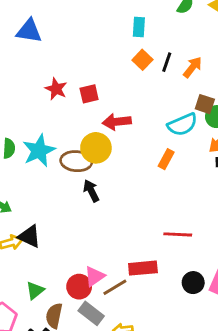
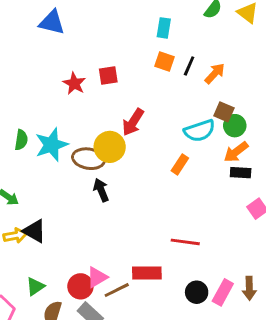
orange square: (142, 60) -> (165, 61), turned -30
red square: (89, 94) -> (108, 75), moved
red arrow: (117, 122) -> (133, 122), turned -56

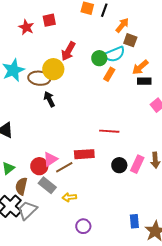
orange arrow: (215, 73) -> (122, 25), moved
green circle: (235, 126) -> (99, 58), moved
orange rectangle: (180, 164) -> (109, 74), moved

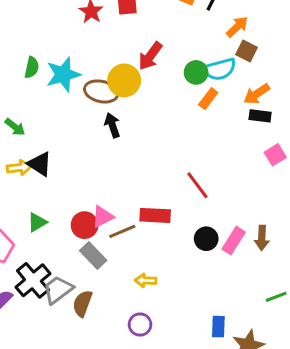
red line: (109, 131) -> (197, 185), turned 42
brown semicircle: (21, 186) -> (82, 303), moved
yellow arrow: (69, 197) -> (145, 280), moved

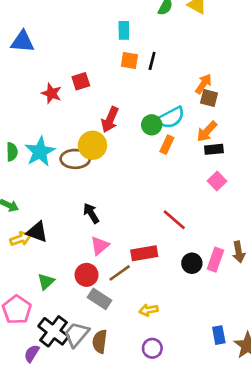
orange arrow: (237, 27) -> (204, 84), moved
brown square: (247, 51) -> (209, 98), moved
black arrow: (112, 125) -> (91, 213), moved
pink square: (275, 155) -> (217, 181), moved
pink triangle: (103, 217) -> (100, 246), moved

